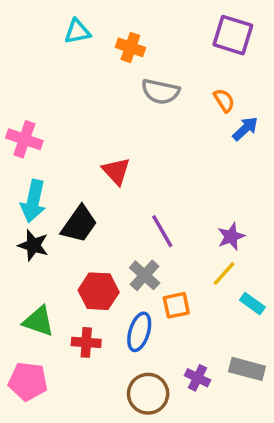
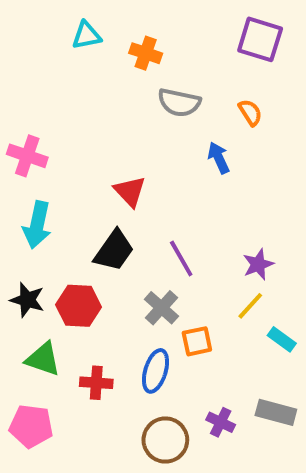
blue arrow: (245, 129) -> (219, 158), moved, turned -72
black trapezoid: (79, 224) -> (114, 251), moved
black star: (33, 245) -> (27, 300), moved
red hexagon: (99, 291) -> (79, 306), moved

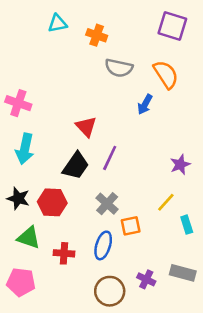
orange semicircle: (250, 112) -> (166, 74), size x1.6
blue arrow: (219, 158) -> (145, 104), turned -126
purple line: (181, 258) -> (110, 158), moved, turned 55
purple star: (258, 264) -> (180, 164), moved
cyan rectangle: (282, 339) -> (187, 225), turned 36

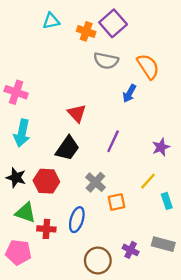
purple square: (172, 26) -> (113, 23), moved, turned 32
purple line: (110, 158) -> (113, 141), moved
blue ellipse: (103, 245) -> (77, 220), moved
red cross: (64, 253) -> (46, 229), moved

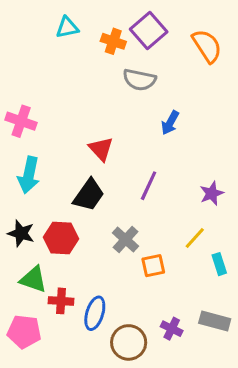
orange semicircle: (148, 67) -> (207, 46), moved
blue ellipse: (77, 220) -> (95, 313), moved

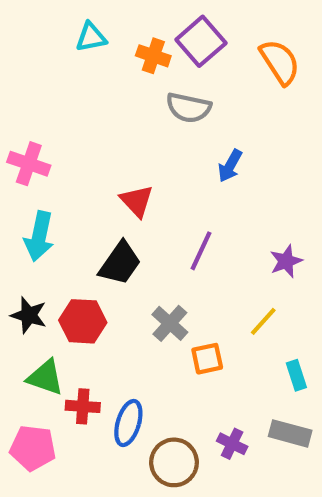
cyan rectangle: (219, 264) -> (296, 375), moved

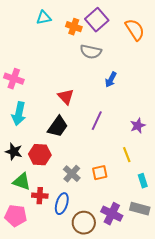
yellow line: (263, 321) -> (127, 155), turned -63
gray cross: (170, 323) -> (72, 174), moved
purple cross: (232, 444) -> (112, 214), size x1.5

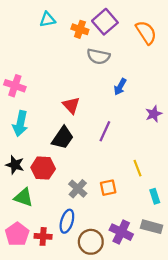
purple star: (138, 126) -> (154, 114), moved
red cross: (40, 196) -> (43, 236), moved
pink pentagon: (16, 216) -> (17, 234), turned 30

